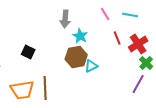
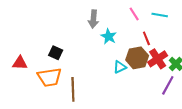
red cross: (138, 44) -> (158, 59), moved
brown hexagon: (76, 57) -> (137, 58), moved
orange trapezoid: (22, 90) -> (49, 77), moved

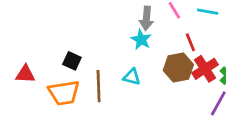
gray arrow: (93, 19) -> (146, 18), moved
cyan triangle: (120, 67) -> (132, 77), moved, turned 40
brown line: (73, 89) -> (99, 86), moved

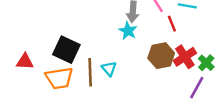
red line: (190, 42) -> (172, 24), moved
black square: (72, 61) -> (66, 50), size x1.6
cyan triangle: (132, 77) -> (109, 69), moved, turned 35

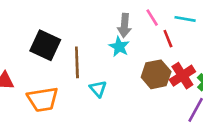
black square: (66, 50) -> (45, 45), moved
brown line: (90, 72) -> (77, 62), moved

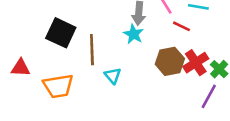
red line: (168, 39) -> (181, 26), turned -42

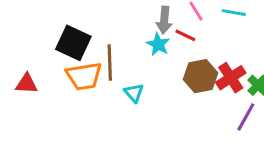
red line: (181, 26) -> (185, 35), moved
orange trapezoid: (58, 86) -> (84, 76), moved

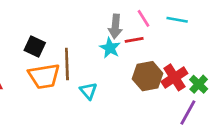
red line: (185, 35) -> (134, 40), turned -36
black square: (73, 43) -> (35, 47), size x0.7

